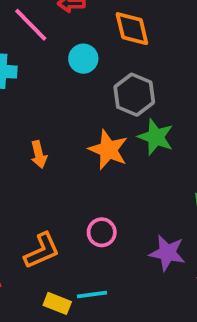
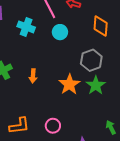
cyan circle: (83, 59) -> (60, 32), moved

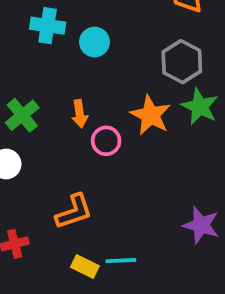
cyan circle: (60, 32) -> (94, 42), moved
pink circle: (53, 126) -> (106, 141), moved

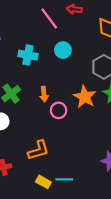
cyan cross: (48, 26) -> (28, 55), moved
cyan circle: (94, 42) -> (63, 50), moved

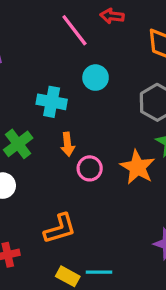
cyan cross: (28, 55) -> (52, 102), moved
orange star: (85, 97) -> (137, 167), moved

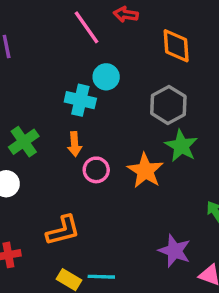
cyan cross: (52, 102) -> (80, 100), moved

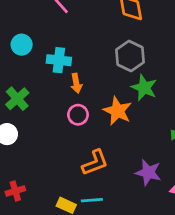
cyan circle: (106, 77) -> (22, 45), moved
orange arrow: (75, 144) -> (76, 83), moved
orange L-shape: (63, 230) -> (95, 163), moved

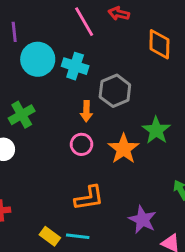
cyan circle: (22, 45) -> (38, 59), size x1.5
gray hexagon: (130, 56) -> (115, 91), moved
cyan cross: (59, 60) -> (75, 66), moved

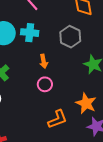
gray hexagon: (115, 91) -> (70, 37), moved
orange star: (124, 149) -> (86, 103), moved

